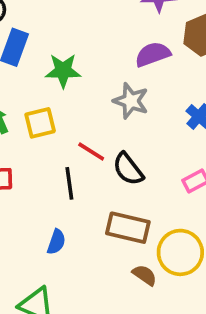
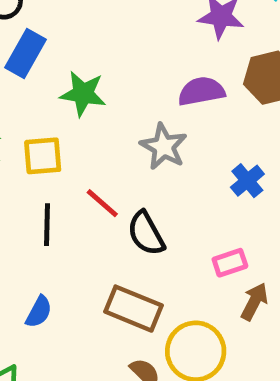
black line: (69, 183) -> (47, 225), moved

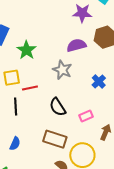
green star: (83, 94) -> (27, 50), turned 30
red line: (102, 203) -> (30, 88), moved, turned -49
pink rectangle: (230, 263) -> (86, 116), moved

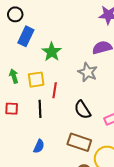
red line: (30, 88) -> (55, 90), turned -70

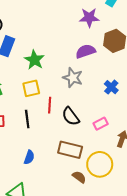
yellow square: (36, 80) -> (31, 88), moved
red line: (55, 90) -> (50, 105), moved

